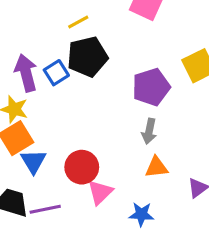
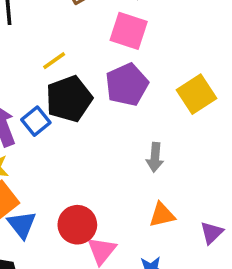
purple pentagon: (151, 87) -> (127, 85), moved
gray arrow: (149, 131) -> (155, 157), moved

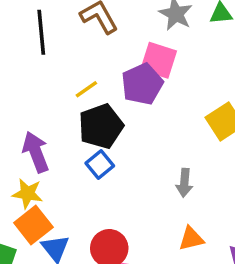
purple pentagon: (127, 85) -> (142, 84), moved
blue square: (36, 121) -> (100, 164), moved

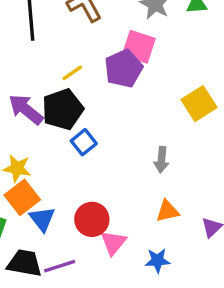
black pentagon: (101, 126) -> (63, 109), moved
purple arrow: (36, 152) -> (26, 109), moved, turned -30

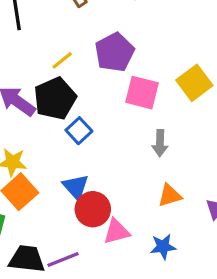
pink square: (139, 47) -> (142, 93), moved
blue triangle: (42, 219) -> (76, 187), moved
pink triangle: (113, 243) -> (116, 232), turned 40

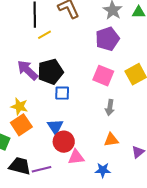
purple pentagon: (114, 52) -> (107, 39), moved
yellow line: (62, 60) -> (45, 35), moved
blue square: (79, 131) -> (62, 93), turned 35

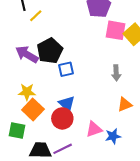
pink square: (103, 76) -> (116, 30), moved
red circle: (64, 142) -> (62, 118), moved
blue star: (103, 170) -> (113, 136), moved

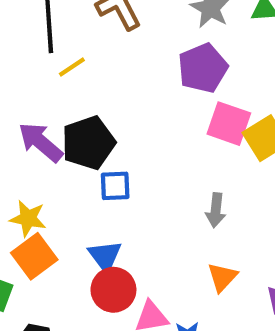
orange triangle: (125, 104) -> (222, 277), turned -35
red circle: (62, 118) -> (113, 290), moved

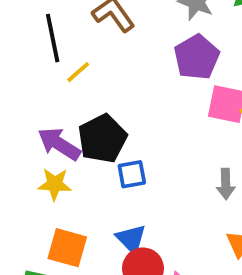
yellow star: (28, 218) -> (55, 184), moved
orange square: (34, 256) -> (67, 248), turned -30

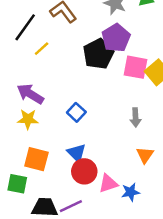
black line: (53, 38) -> (25, 27), turned 48
black pentagon: (102, 139) -> (98, 54), moved
blue square: (132, 174) -> (76, 112), turned -36

